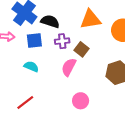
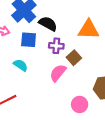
pink circle: (81, 101) -> (80, 104), moved

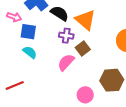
orange triangle: (89, 29) -> (85, 20), moved, turned 35
blue square: (29, 40) -> (28, 32), moved

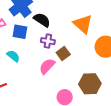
orange triangle: (85, 20) -> (83, 24), moved
blue square: (28, 32) -> (20, 32), moved

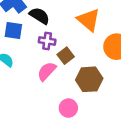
brown hexagon: (90, 84) -> (89, 79), moved

